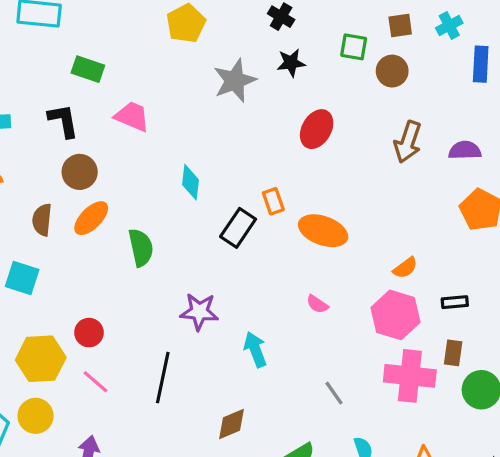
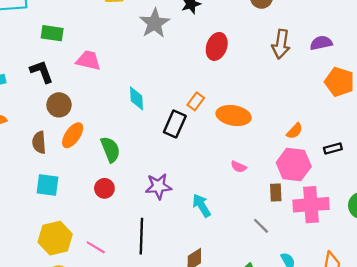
orange rectangle: (273, 201) -> (196, 101), turned 66
cyan square: (22, 278) -> (47, 185), moved
red circle: (89, 333) -> (104, 188), moved
brown rectangle: (453, 353) -> (276, 192), moved

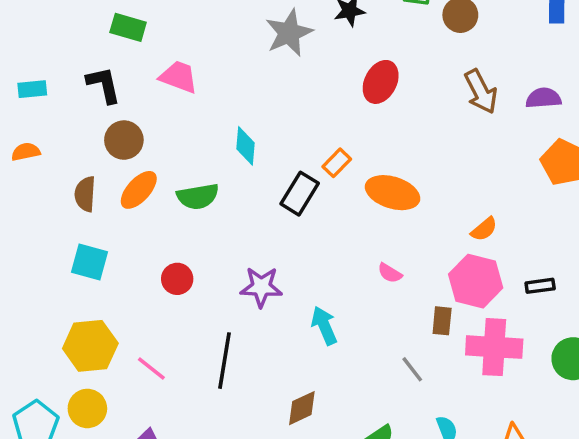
brown arrow: (281, 44) -> (481, 92), turned -44
black rectangle: (333, 148) -> (540, 286), moved
green semicircle: (110, 149) -> (198, 196), moved, turned 95

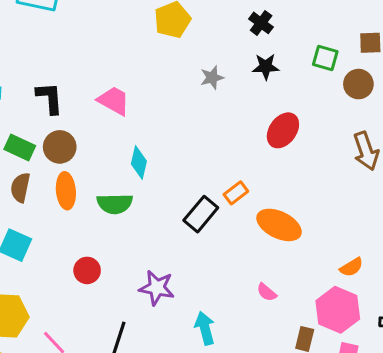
green rectangle: (128, 27) -> (20, 148), moved
gray star: (289, 33) -> (212, 78), size x0.6
cyan diamond: (245, 146) -> (139, 163), moved
orange ellipse: (139, 190) -> (66, 191), turned -56

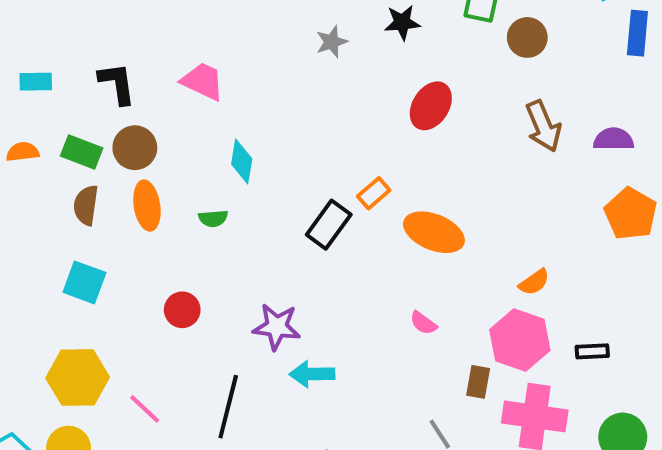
green semicircle: (115, 204) -> (213, 218), size x0.6
cyan arrow: (205, 328) -> (312, 374), moved, turned -72

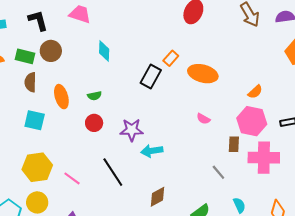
orange ellipse: (147, 206) -> (61, 97), moved
green semicircle: (213, 218) -> (95, 96), moved
red circle: (182, 310) -> (94, 123), moved
black line: (228, 407) -> (113, 172), turned -40

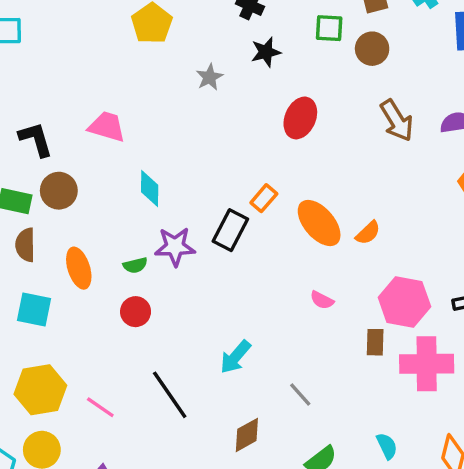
orange ellipse: (203, 74) -> (319, 223), turned 36
orange semicircle: (255, 92) -> (368, 233), moved
purple star: (132, 130) -> (175, 247), moved
cyan arrow: (152, 151) -> (235, 357), turned -40
gray line: (218, 172) -> (300, 395), moved

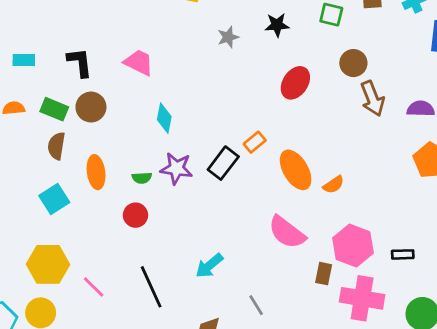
brown circle: (372, 49) -> (353, 63), moved
pink semicircle: (322, 300) -> (287, 232), size x2.0
cyan square: (34, 309) -> (54, 199), turned 36

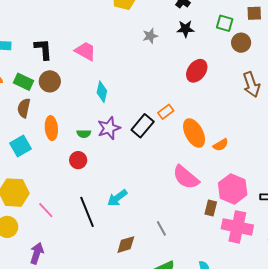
brown circle: (353, 63) -> (241, 43), moved
purple star: (176, 168) -> (109, 128), turned -30
cyan arrow: (209, 266) -> (117, 198), moved

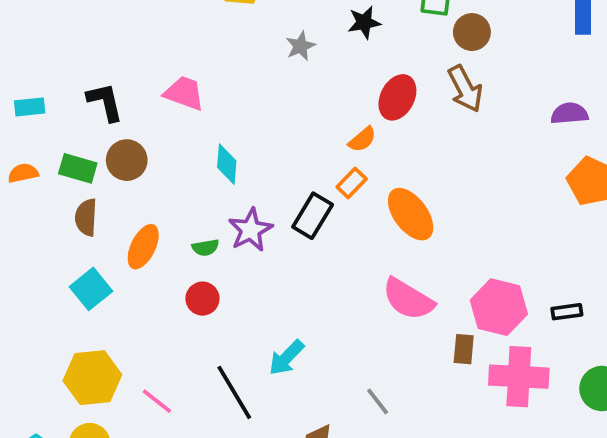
brown arrow: (251, 84) -> (465, 89), moved
orange ellipse: (51, 128) -> (143, 247), turned 40
orange semicircle: (221, 145) -> (362, 139), moved

